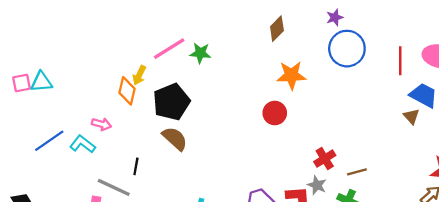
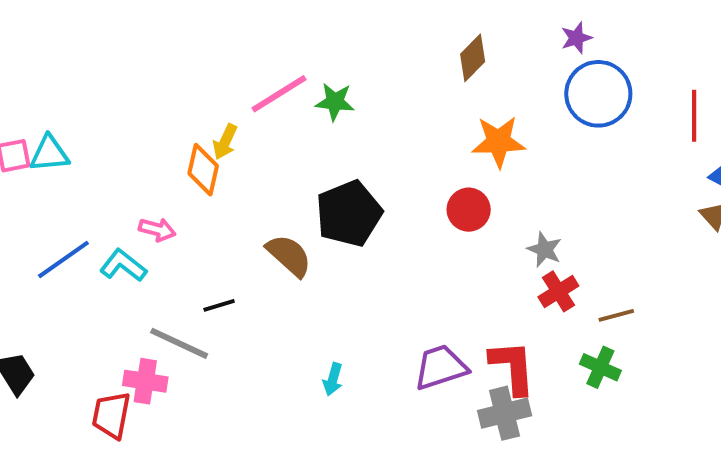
black pentagon: (171, 102) -> (349, 214), moved
black line: (136, 166) -> (219, 305), turned 63
gray star: (317, 185) -> (544, 249), moved

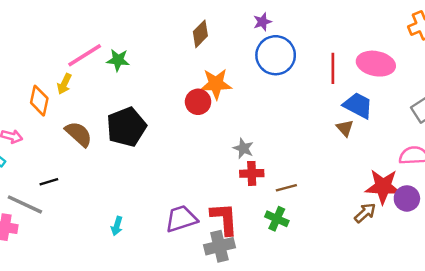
yellow arrow: (225, 142) -> (64, 84), moved
red circle: (469, 210) -> (198, 102), moved
brown semicircle: (289, 255) -> (79, 134), moved
red cross: (558, 291) -> (252, 173), turned 30

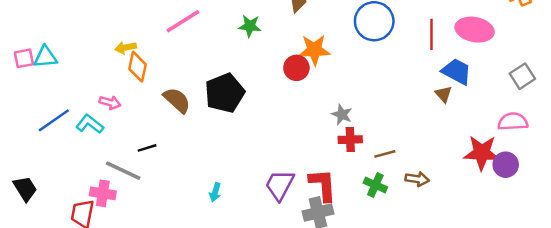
green star: (118, 60) -> (250, 26), moved
yellow arrow: (64, 84) -> (126, 48), moved, turned 54
brown arrow: (365, 213) -> (417, 179), moved, turned 50
purple trapezoid: (181, 219) -> (280, 185), turned -44

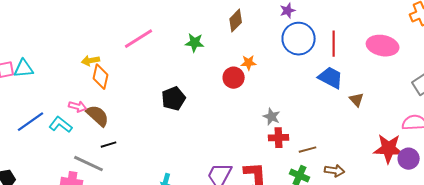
red line: (432, 34) -> (334, 44), moved
orange star: (314, 50) -> (249, 63), size x0.6
blue trapezoid: (457, 71) -> (331, 78), moved
black pentagon: (225, 93) -> (174, 99), size x0.7
brown semicircle: (177, 100) -> (98, 116), moved

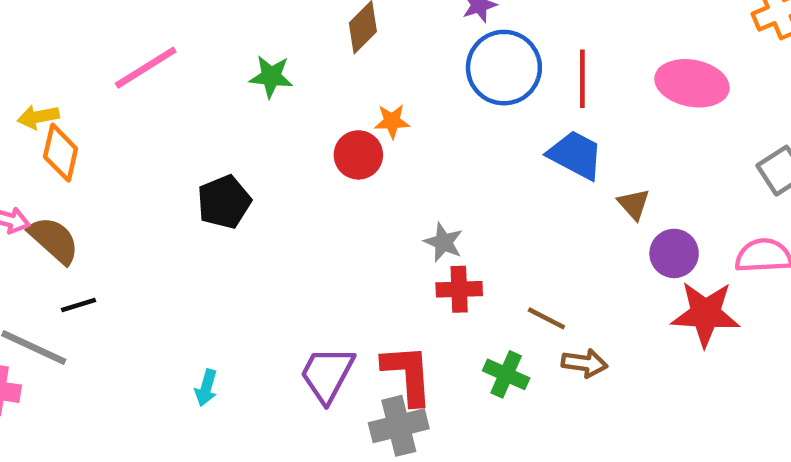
brown line: (308, 150) -> (546, 318), moved, turned 42
purple circle: (409, 159) -> (674, 253), moved

